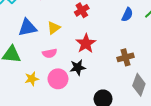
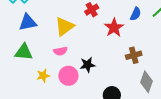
blue triangle: (27, 28) -> (28, 22), moved
yellow triangle: (54, 28) -> (65, 26), size x1.5
red star: (86, 44) -> (114, 28), moved

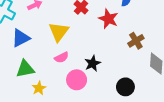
yellow star: (43, 76) -> (39, 88), moved

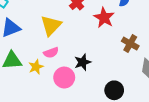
brown cross: (136, 41) -> (130, 44), turned -35
yellow star: (39, 88) -> (36, 67), moved

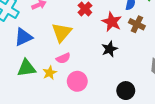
brown cross: (130, 44) -> (137, 24), moved
black star: (83, 62) -> (109, 49), moved

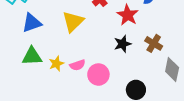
brown cross: (137, 24) -> (154, 43), moved
pink semicircle: (63, 58) -> (77, 65), moved
pink circle: (77, 81) -> (98, 75), moved

